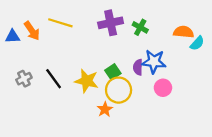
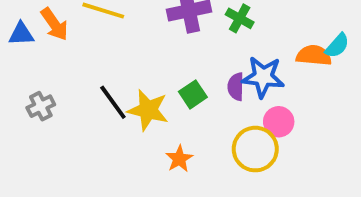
orange semicircle: (183, 32) -> (314, 55), moved
black line: (54, 79) -> (113, 102), moved
yellow circle: (119, 90) -> (255, 149), moved

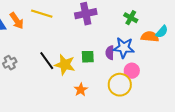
green cross: (240, 18) -> (131, 18), moved
green square: (193, 94) -> (88, 57), turned 32

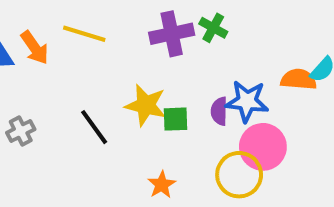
green cross: (131, 18) -> (213, 28), moved
yellow star: (65, 65) -> (146, 105), moved
pink circle: (132, 71) -> (263, 147), size x1.5

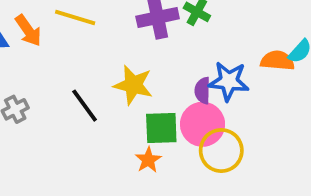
green square: (176, 119) -> (161, 128), moved, size x1.4
pink circle: (263, 147) -> (203, 124), moved

